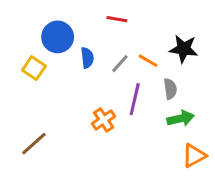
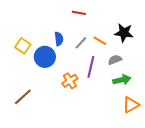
blue circle: (58, 37) -> (45, 57), moved
gray semicircle: (170, 89) -> (115, 60), turned -104

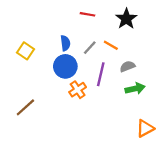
black star: (124, 33) -> (126, 19), moved, turned 30
blue circle: (45, 57) -> (65, 66), moved
orange triangle: (131, 105) -> (145, 128), moved

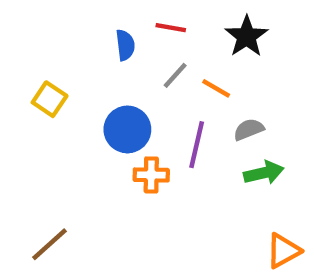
blue semicircle: (65, 43) -> (125, 45), moved
gray line: (90, 48) -> (175, 75), moved
orange cross: (78, 90) -> (151, 175), turned 35
brown line: (25, 107) -> (50, 244), moved

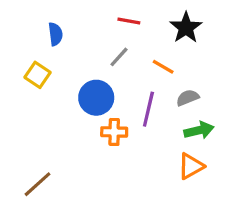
blue semicircle: (125, 45) -> (55, 34), moved
gray line: (175, 75) -> (119, 57), moved
orange triangle: (283, 251) -> (191, 166), moved

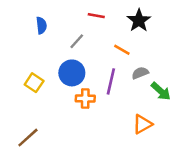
gray line: (119, 57) -> (77, 41), moved
yellow square: (37, 75) -> (34, 83), moved
green arrow: (199, 130) -> (161, 91), moved, turned 55

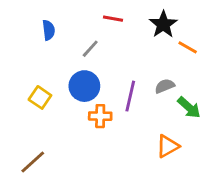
orange line: (122, 50) -> (188, 47), moved

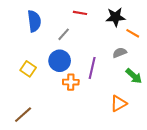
black star: (163, 24) -> (116, 17), turned 30
blue semicircle: (49, 30) -> (34, 21), size x1.5
gray semicircle: (165, 86) -> (120, 53), moved

